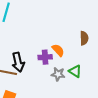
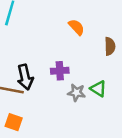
orange semicircle: (58, 50) -> (76, 27), moved

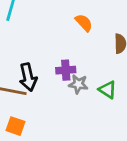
gray star: (76, 93) -> (78, 84), moved

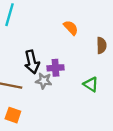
black arrow: (28, 77) -> (32, 62), moved
gray star: (78, 84) -> (44, 81), moved

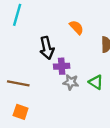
black arrow: (32, 62) -> (47, 48), moved
gray star: (44, 81) -> (71, 82), moved

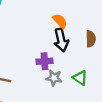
black arrow: (47, 48) -> (61, 40), moved

